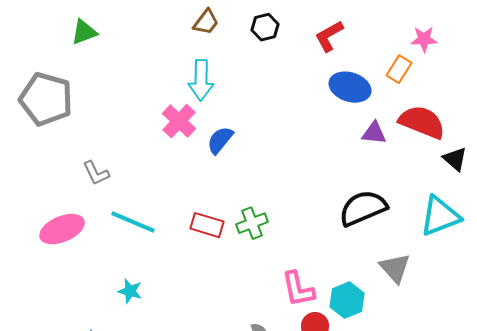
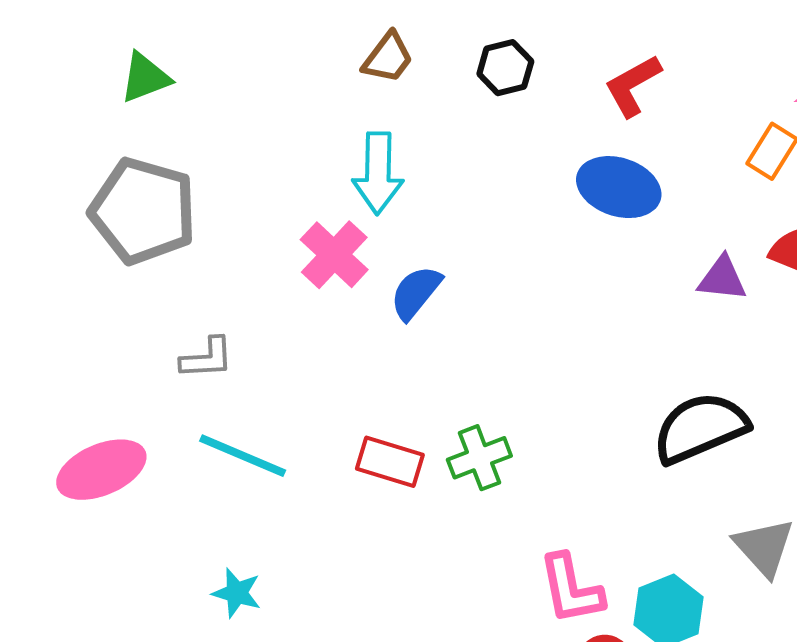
blue ellipse: (350, 87) -> (619, 187), moved
gray pentagon: (46, 99) -> (143, 211), moved
gray L-shape: (96, 173) -> (207, 358), moved, turned -68

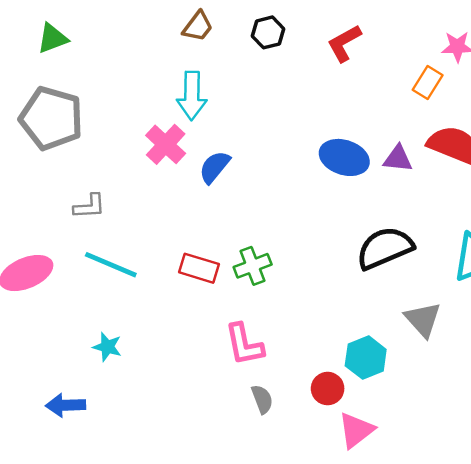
blue ellipse: (619, 187) -> (344, 157), moved
pink L-shape: (571, 589) -> (244, 344), moved

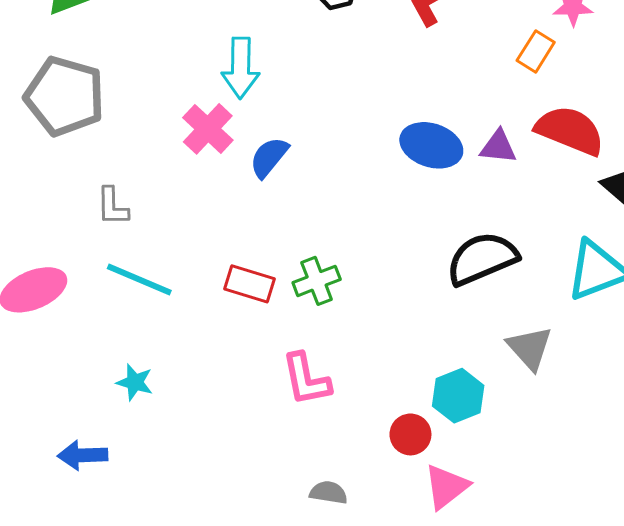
gray L-shape: (89, 206) -> (112, 206), turned 92
gray semicircle: (262, 399) -> (328, 493), moved, turned -60

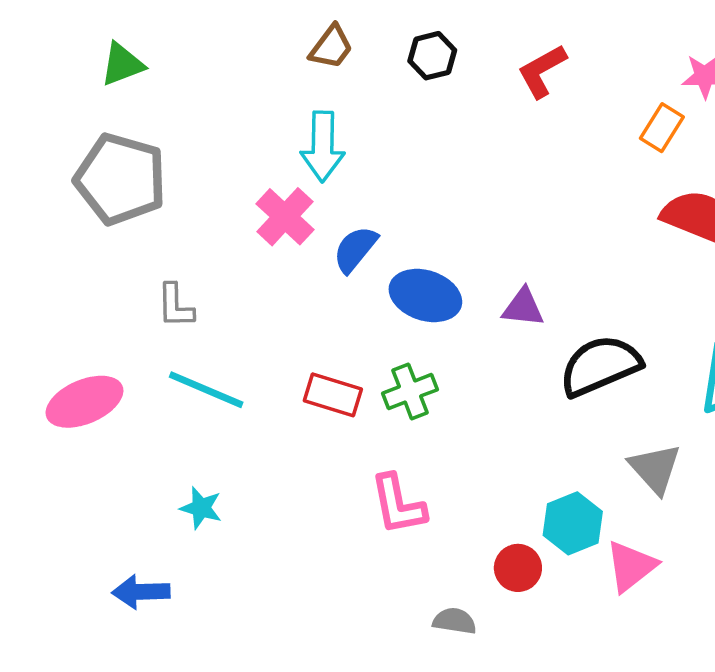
blue ellipse: (431, 145) -> (425, 295), moved
purple triangle: (498, 147) -> (523, 307), moved
pink triangle: (446, 487) -> (631, 566), moved
gray semicircle: (328, 493) -> (455, 621), moved

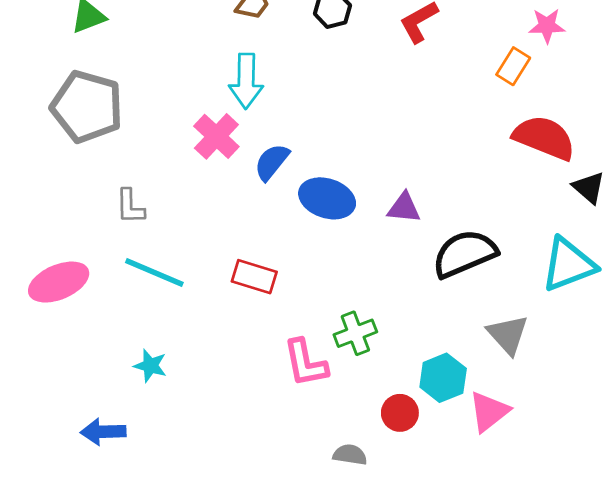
green cross: (410, 391) -> (355, 333), moved

